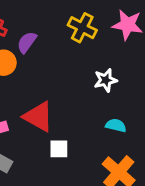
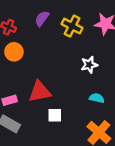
purple semicircle: (27, 42) -> (42, 19), moved
red triangle: (38, 117) -> (40, 92), turned -40

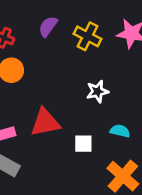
white star: (89, 65) -> (97, 91), moved
white square: (55, 115) -> (83, 144), moved

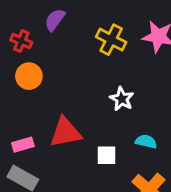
purple semicircle: (48, 26) -> (55, 20), moved
white star: (97, 91) -> (122, 99), turned -30

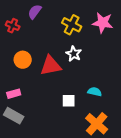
orange circle: (29, 76) -> (23, 60), moved
white star: (122, 99) -> (74, 54), moved
red triangle: (65, 132) -> (51, 66), moved

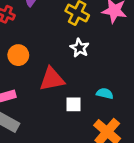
red triangle: (51, 66) -> (52, 79), moved

